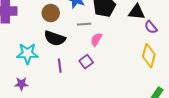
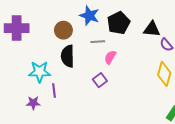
black semicircle: (55, 38) -> (68, 56), turned 70
purple line: (60, 66) -> (54, 90), moved

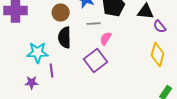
purple square: (100, 80) -> (96, 61), size x1.6

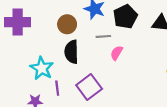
cyan star: (38, 53) -> (42, 68), turned 30
purple square: (96, 61) -> (89, 87), moved

